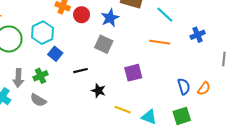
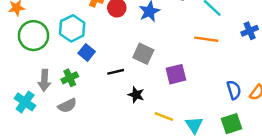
gray square: (104, 44) -> (143, 54), moved
gray semicircle: (38, 100) -> (67, 106), turned -56
cyan triangle: (149, 117) -> (194, 125), turned 35

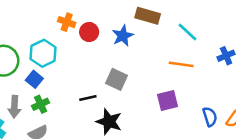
blue square: (87, 52) -> (34, 79), moved
purple square: (176, 74) -> (168, 100), moved
black star: (136, 95) -> (109, 122), size x1.5

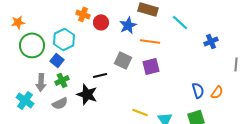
orange line: (181, 64) -> (150, 41), moved
purple square: (168, 100) -> (151, 66), moved
black star: (109, 122) -> (87, 94), moved

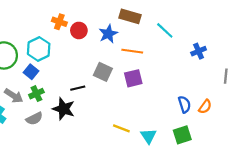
gray arrow: (41, 82) -> (14, 96), turned -60

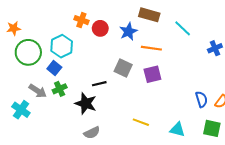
gray semicircle: (34, 119) -> (92, 133), moved
green square: (182, 135) -> (212, 128), moved, turned 30
cyan triangle: (149, 136) -> (177, 130), moved, turned -42

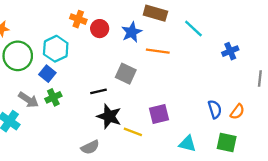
purple square: (152, 74) -> (159, 114), moved
black star: (86, 103) -> (109, 116), moved
yellow line: (141, 122) -> (133, 132), moved

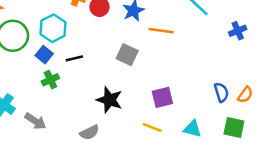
black line: (98, 91) -> (74, 58), moved
gray arrow: (28, 100) -> (35, 121), moved
yellow line: (133, 132) -> (152, 127), moved

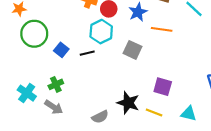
cyan hexagon: (53, 28) -> (101, 32), moved
green cross: (50, 80) -> (56, 84), moved
purple square: (162, 97) -> (163, 87), turned 30
black star: (110, 100) -> (128, 103), moved

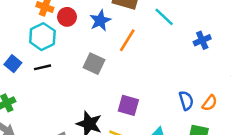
orange line: (162, 29) -> (127, 40), turned -66
cyan hexagon: (101, 32) -> (42, 37), moved

